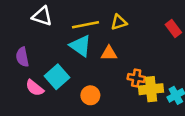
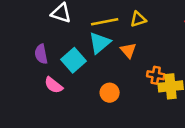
cyan triangle: (80, 46) -> (100, 43), turned 45
orange triangle: (109, 53) -> (128, 50), turned 49
cyan square: (57, 77) -> (73, 60), moved

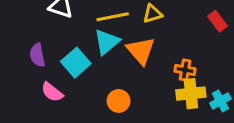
orange triangle: (128, 50) -> (141, 51), size x1.5
orange cross: (156, 75) -> (185, 70), moved

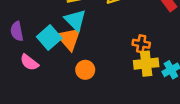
cyan triangle: (107, 42) -> (75, 20), turned -35
orange triangle: (141, 51) -> (69, 39), moved

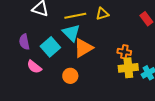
orange triangle: (69, 39) -> (83, 48), moved, turned 40
orange circle: (85, 70) -> (70, 76), moved

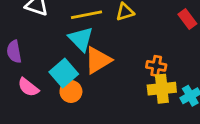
cyan square: (50, 47) -> (64, 73), moved
orange circle: (70, 76) -> (71, 91), moved

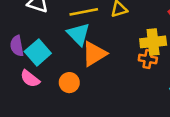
cyan square: (64, 73) -> (38, 52), moved
yellow cross: (162, 89) -> (153, 42), moved

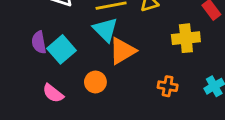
orange cross: (148, 59) -> (168, 86), moved
pink semicircle: (30, 79) -> (53, 93), moved

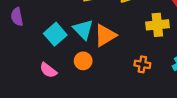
cyan triangle: (105, 30) -> (83, 30), moved
purple semicircle: (39, 42) -> (17, 17), moved

